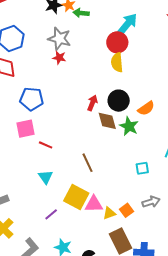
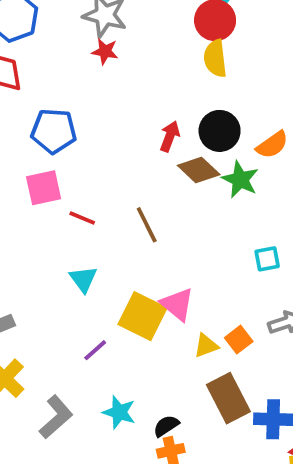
brown diamond: (107, 121) -> (199, 170), turned -30
brown line: (87, 163) -> (147, 225), moved
pink triangle: (94, 204) -> (177, 304), moved, turned 42

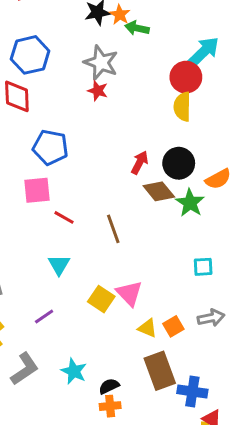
yellow square: (143, 316) -> (101, 299), size x0.7
yellow triangle: (206, 346) -> (147, 328), turned 36
purple line: (95, 350) -> (44, 316), moved

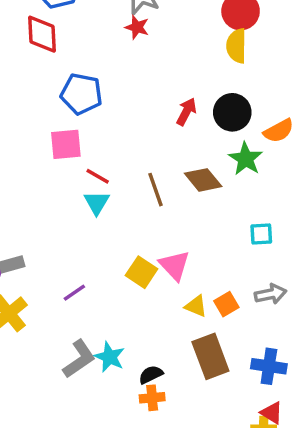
brown diamond: (159, 191) -> (203, 180), moved
cyan triangle: (59, 265) -> (97, 203), moved
gray L-shape: (25, 369) -> (79, 359), moved
blue cross: (192, 391) -> (269, 366), moved

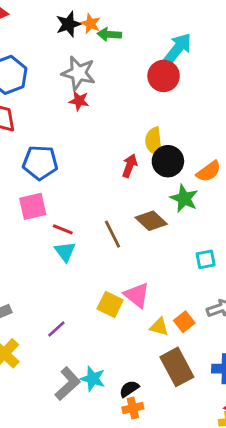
yellow semicircle: (236, 46) -> (154, 142), moved

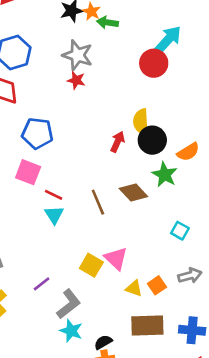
pink square: (33, 206) -> (28, 172), turned 30
cyan square: (206, 259) -> (180, 231), turned 36
brown rectangle: (177, 367) -> (147, 326), turned -68
gray L-shape: (68, 384) -> (69, 304), moved

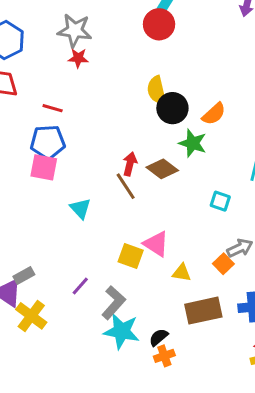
blue pentagon: (37, 133) -> (48, 142), moved
red arrow: (118, 142) -> (130, 164), moved
red line: (54, 195) -> (53, 108), moved
orange square: (157, 285) -> (223, 264), moved
cyan star: (71, 331) -> (122, 331), size x1.4

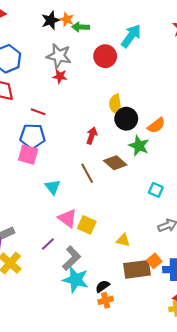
red circle: (159, 24) -> (105, 56), moved
red arrow: (130, 164) -> (92, 136), moved
pink triangle: (156, 244) -> (67, 218), moved
orange square: (223, 264) -> (154, 261), moved

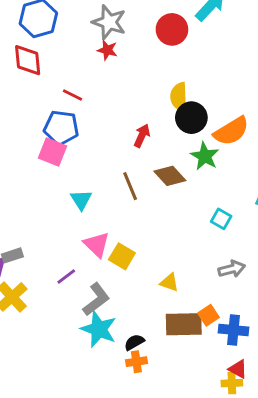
orange semicircle: (156, 125) -> (231, 131), size x1.4

